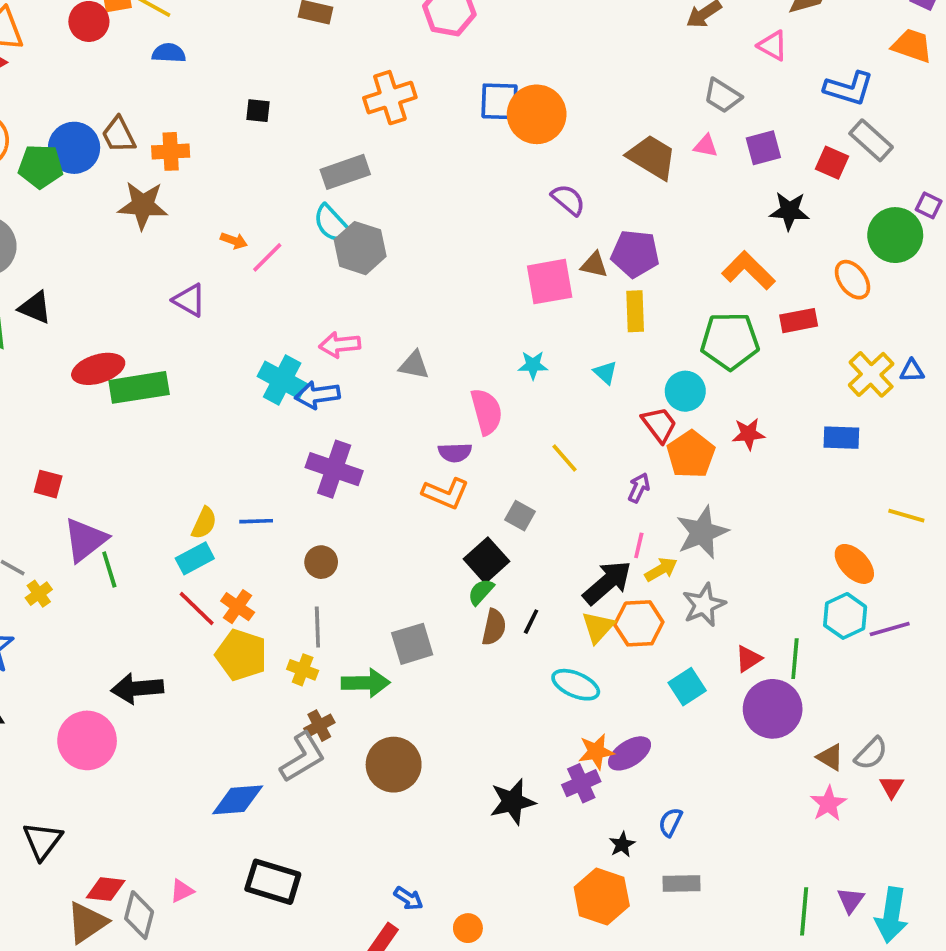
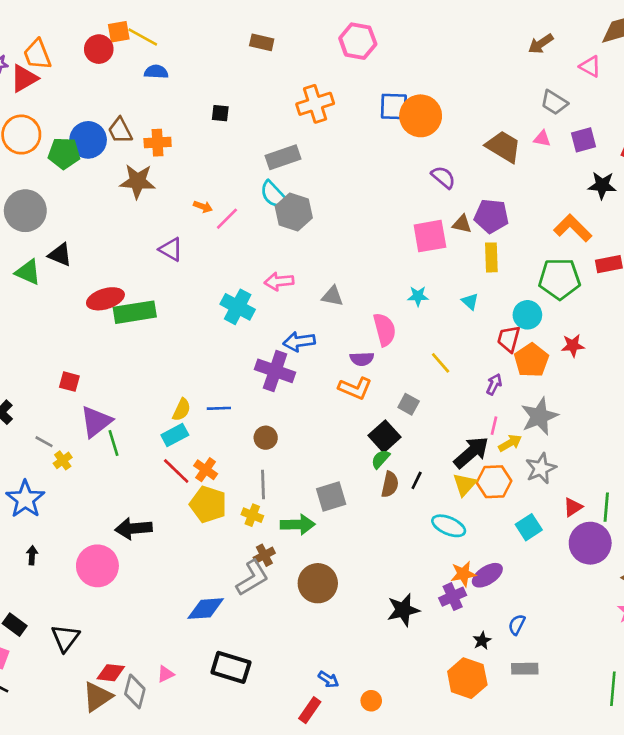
blue arrow: (317, 395) -> (299, 342), moved
red trapezoid: (659, 425) -> (509, 339), turned -128

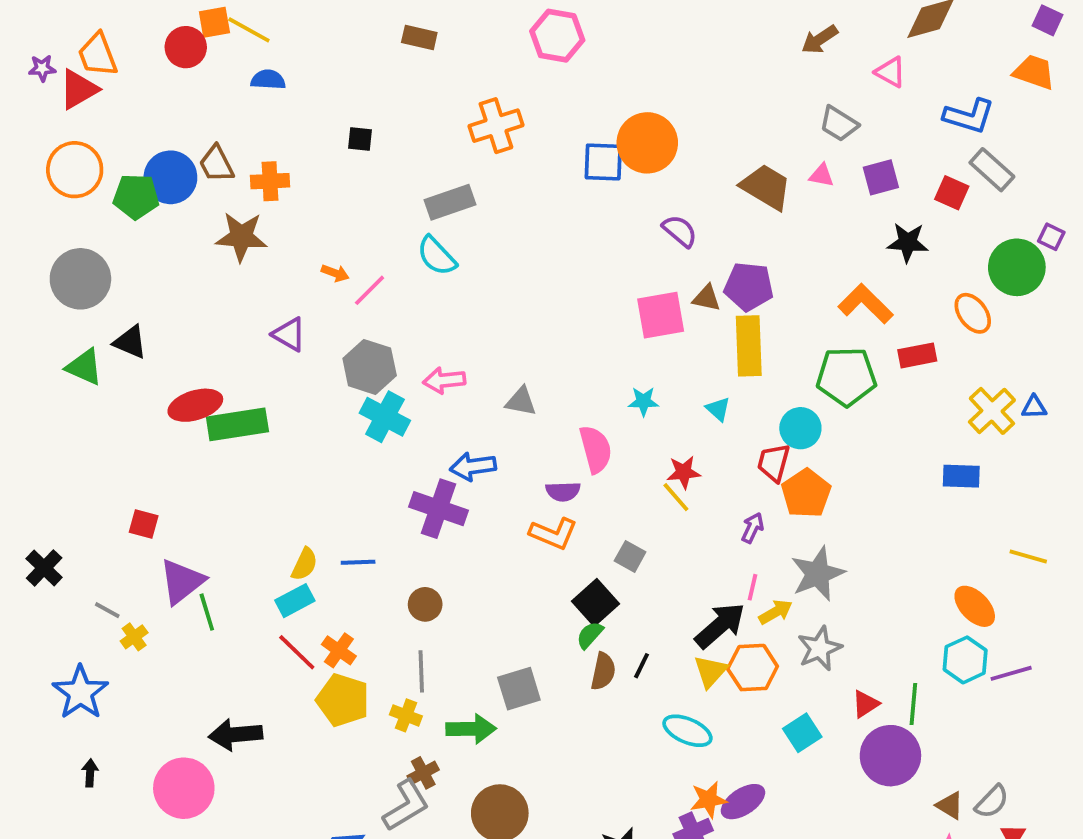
blue square: (394, 106) -> (603, 162), moved
gray hexagon: (294, 212) -> (370, 367), moved
yellow rectangle: (491, 257) -> (749, 346), size x1.4
red star: (573, 346) -> (684, 472), moved

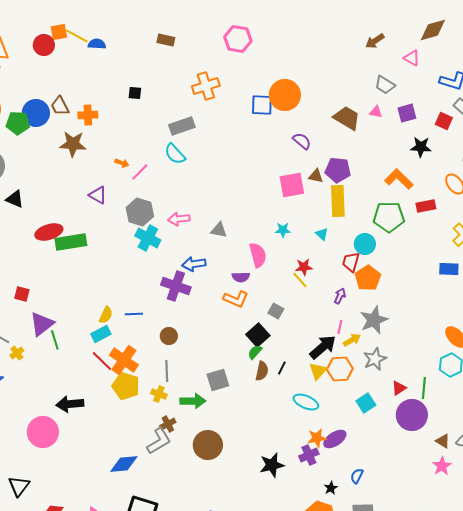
blue semicircle: (268, 80) -> (97, 44), moved
orange cross: (339, 650) -> (124, 360), size x1.6

